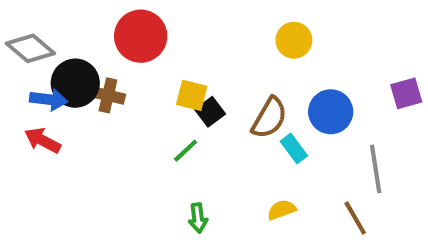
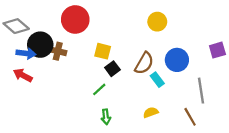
black square: (210, 112) -> (112, 69), moved
green line: (186, 151) -> (99, 89), moved

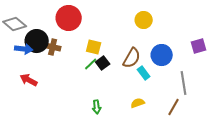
red arrow: (23, 75) -> (29, 80), moved
green line: (99, 89) -> (91, 64), moved
brown line: (190, 117) -> (174, 107), turned 60

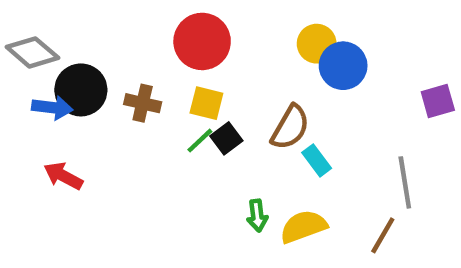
red circle: (69, 18) -> (202, 41), moved
brown cross: (53, 47) -> (143, 103), moved
blue circle: (162, 55) -> (343, 66), moved
yellow semicircle: (138, 103) -> (303, 227), size x1.5
green arrow: (97, 107) -> (257, 216), moved

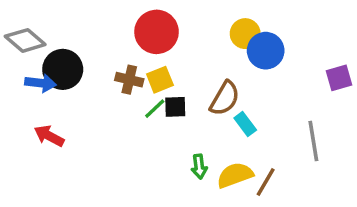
brown cross: (143, 103) -> (129, 80), moved
yellow square: (206, 103) -> (160, 80), turned -36
black square: (226, 138) -> (175, 107), turned 35
brown line: (383, 235) -> (266, 182), moved

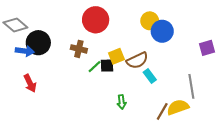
yellow square: (160, 80) -> (116, 56), moved
brown semicircle: (225, 98) -> (137, 60), turned 35
red arrow: (49, 136) -> (30, 83), turned -144
yellow semicircle: (235, 175) -> (178, 107), moved

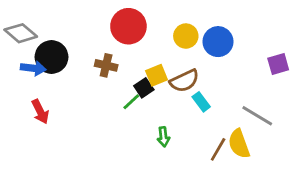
yellow circle: (150, 21) -> (186, 36), moved
black square: (107, 66) -> (144, 88), turned -32
green line: (95, 67) -> (131, 102), moved
gray line: (191, 86) -> (257, 116), turned -50
yellow semicircle: (178, 107) -> (239, 144), turned -90

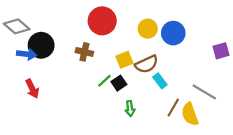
black square: (144, 88) -> (119, 83), moved
brown line: (218, 149) -> (173, 107), moved

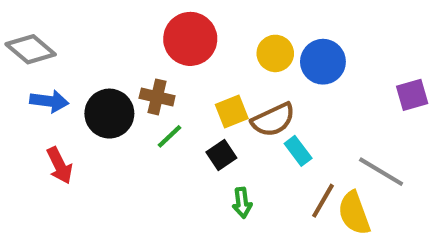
black circle: (41, 45) -> (109, 114), moved
green line: (104, 81) -> (170, 136), moved

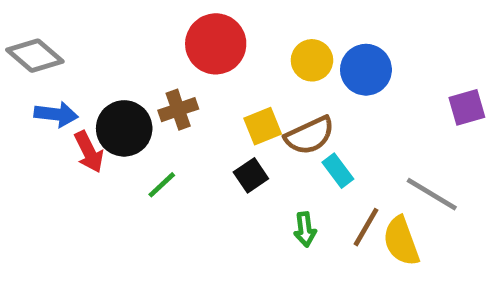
brown cross: (157, 97) -> (178, 110), turned -32
green line: (170, 136) -> (162, 185), moved
red arrow: (60, 165) -> (89, 152), moved
green arrow: (242, 203) -> (305, 229), moved

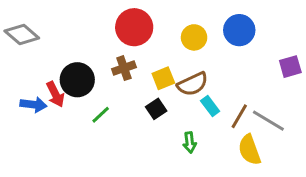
blue circle: (366, 70) -> (239, 30), moved
brown cross: (178, 110) -> (124, 68), moved
blue arrow: (56, 114) -> (33, 105), moved
brown line: (366, 227) -> (239, 116), moved

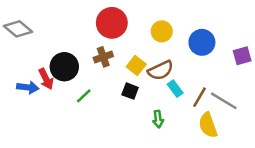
blue circle: (239, 30) -> (202, 42), moved
yellow square: (163, 78) -> (136, 65), turned -30
black square: (156, 109) -> (130, 91), turned -35

